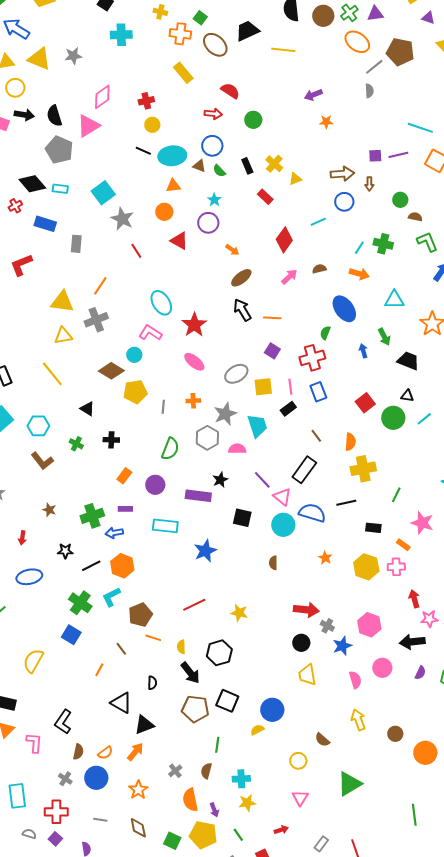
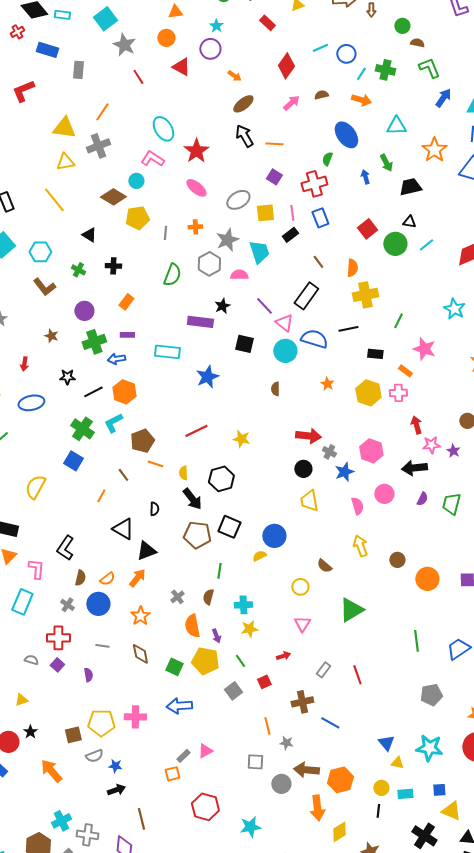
blue circle: (344, 202) -> (346, 54), moved
black trapezoid: (408, 361) -> (410, 187), turned -35
purple circle: (155, 485) -> (84, 311), moved
cyan rectangle: (17, 796) -> (22, 602), moved, turned 30

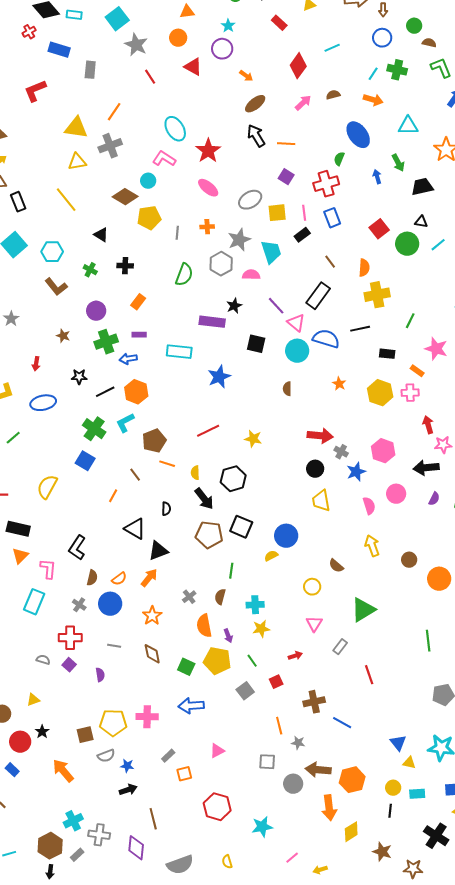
blue circle: (346, 54) -> (382, 38), moved
gray rectangle: (323, 670) -> (340, 647), moved
gray rectangle: (183, 756) -> (168, 756), moved

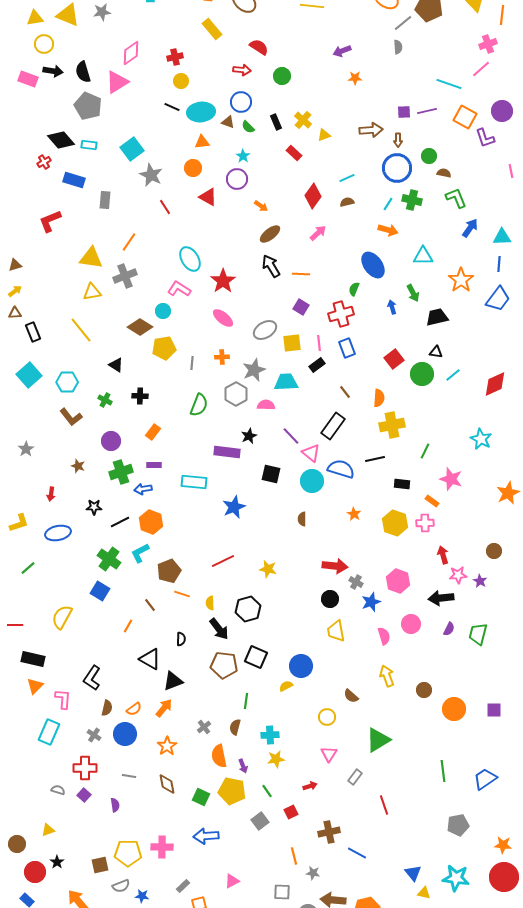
blue circle: (382, 38) -> (397, 168), size x1.5
brown semicircle: (333, 95) -> (347, 202), moved
cyan trapezoid: (271, 252) -> (286, 382), turned -75

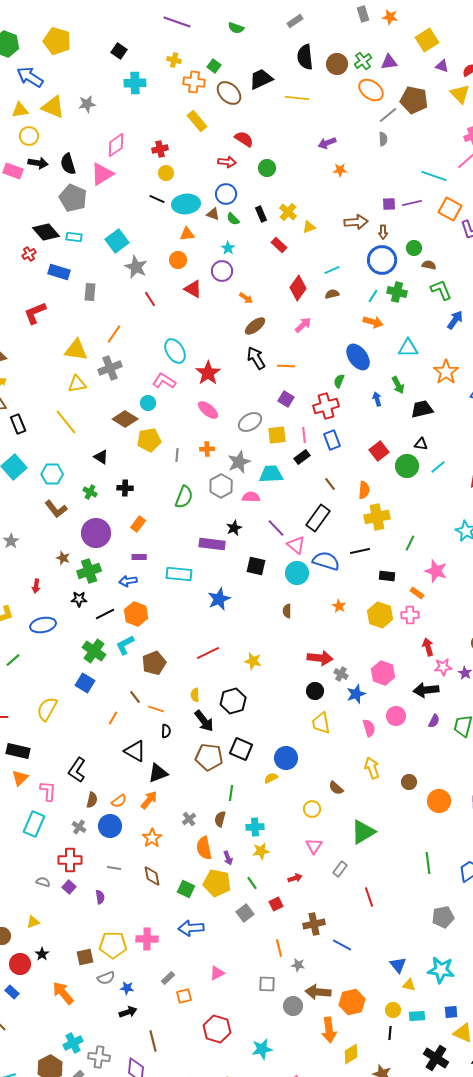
purple circle: (111, 441) -> (96, 533), size x1.5
green cross: (121, 472) -> (89, 571), moved
orange line: (182, 594) -> (156, 709), moved

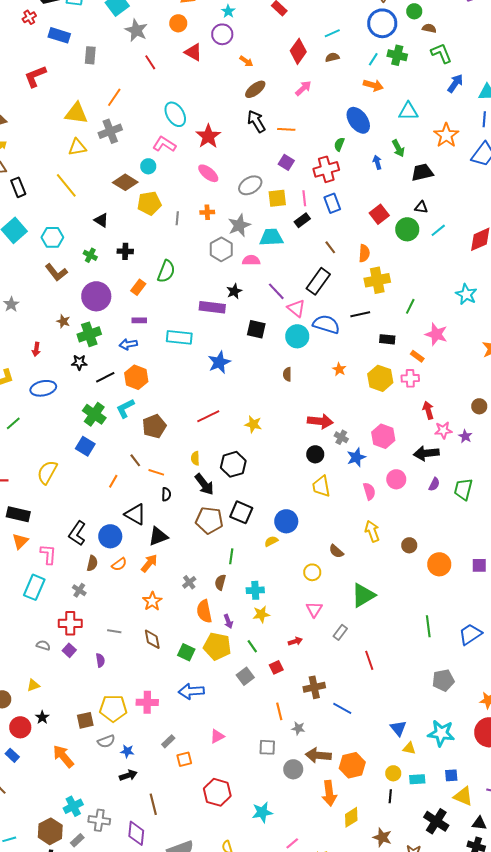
green semicircle: (184, 497) -> (166, 271), moved
blue circle: (110, 826) -> (110, 536), moved

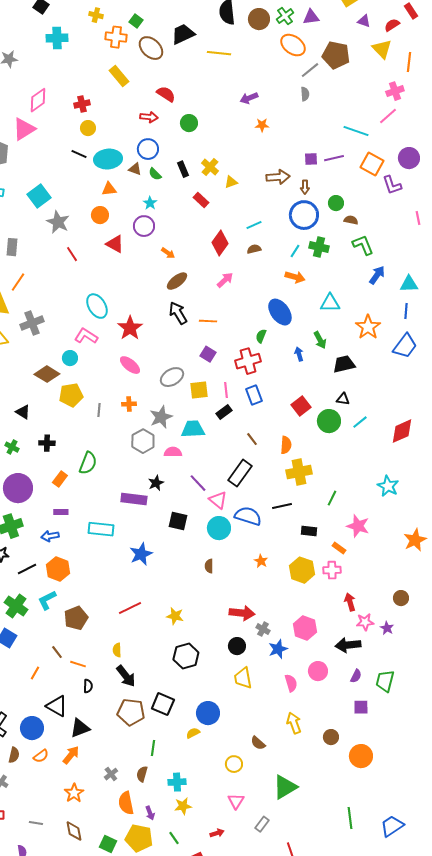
orange line: (114, 97) -> (18, 282), moved
black hexagon: (233, 464) -> (186, 656), moved
purple square: (479, 565) -> (361, 707), moved

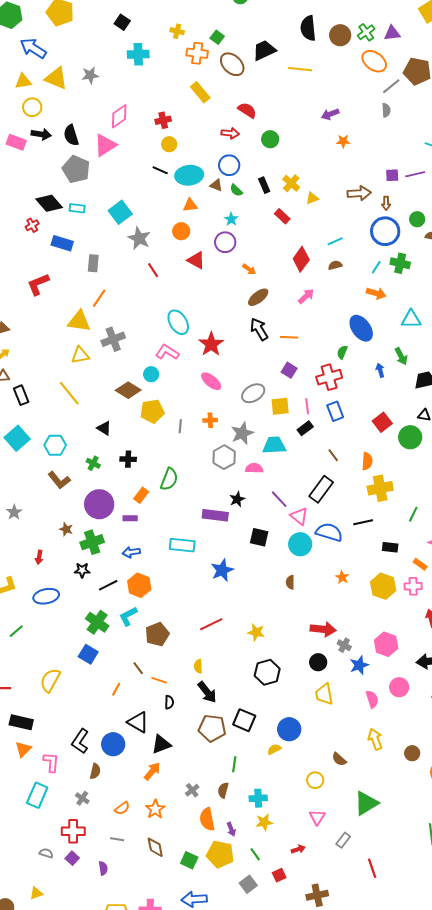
purple rectangle: (61, 512) -> (130, 518), moved
orange semicircle: (41, 756) -> (122, 808), moved

